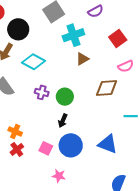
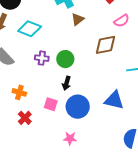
orange cross: (15, 132) -> (19, 92), moved
pink square: (46, 148) -> (51, 104), moved

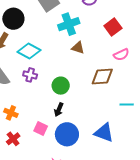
brown triangle: (78, 19) -> (78, 48), turned 48
purple cross: (42, 58) -> (30, 75), moved

